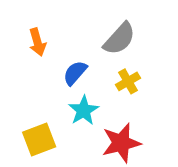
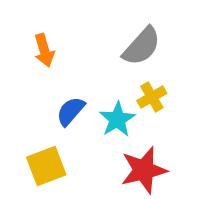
blue semicircle: (75, 73) -> (71, 111), moved
cyan star: (84, 110) -> (117, 119), moved

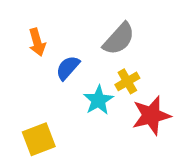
blue semicircle: (71, 111) -> (68, 68), moved
red star: (144, 170) -> (151, 115), moved

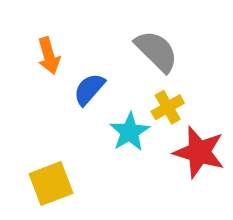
gray semicircle: (119, 39) -> (156, 51), turned -87
red star: (151, 115) -> (199, 152), turned 30

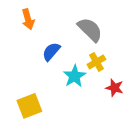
orange arrow: (49, 56) -> (28, 19), moved
red star: (199, 152) -> (115, 88), size x0.6

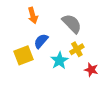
orange arrow: (28, 19) -> (33, 15), moved
yellow square: (29, 106) -> (24, 55), moved

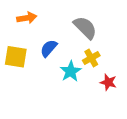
orange arrow: (33, 15) -> (27, 18), moved, turned -84
yellow square: (24, 55) -> (16, 57), moved, turned 30

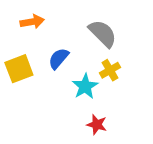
yellow square: (16, 57) -> (19, 69), turned -30
red star: (108, 82) -> (97, 125), moved

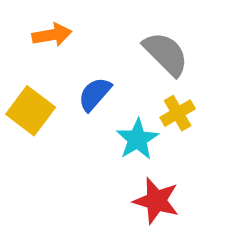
yellow square: (19, 69) -> (31, 111), turned -32
red star: (97, 125) -> (156, 201), size x1.4

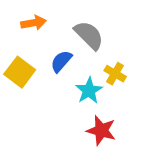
gray semicircle: (166, 54) -> (89, 35), moved
yellow cross: (178, 113) -> (115, 74), turned -30

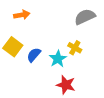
gray semicircle: (89, 35) -> (85, 17), moved, turned -70
blue semicircle: (61, 61) -> (34, 55), moved

